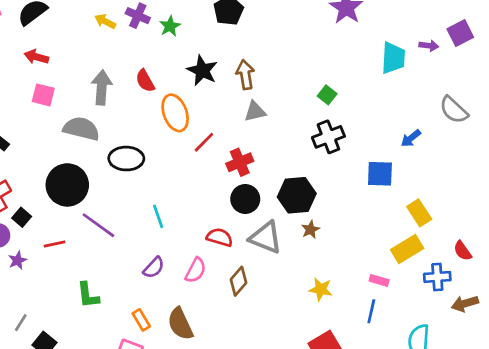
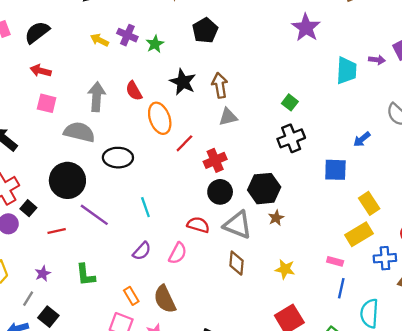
purple star: (17, 260) -> (43, 274), moved
brown diamond: (238, 281) -> (236, 263), moved, turned -35
blue line: (371, 311) -> (341, 288), moved

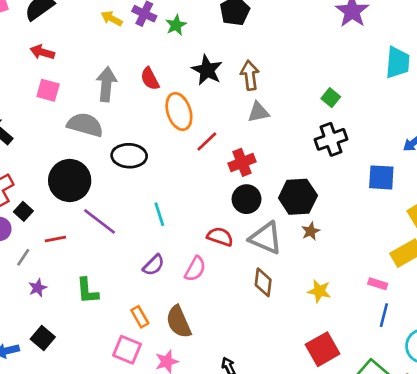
gray line: (28, 299) -> (23, 257), moved

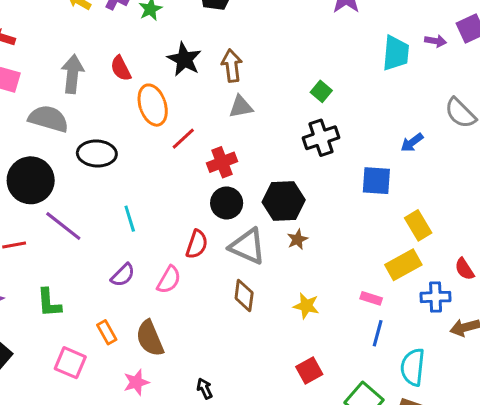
red semicircle: (220, 237) -> (197, 244), turned 90
red square: (323, 349) -> (309, 370), size x0.7
pink square: (127, 350) -> (70, 363), moved

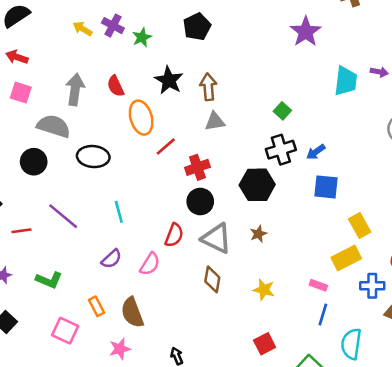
blue arrow: (412, 143) -> (316, 152), moved
black circle: (31, 180) -> (34, 162), moved, size x0.7
black hexagon: (284, 201) -> (257, 185), moved
green L-shape: (49, 303) -> (49, 280), turned -65

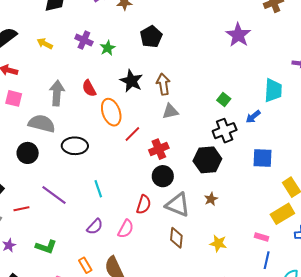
yellow arrow: (83, 29) -> (45, 44), moved
cyan trapezoid: (346, 81) -> (273, 90), moved
blue arrow: (316, 152) -> (253, 117), moved

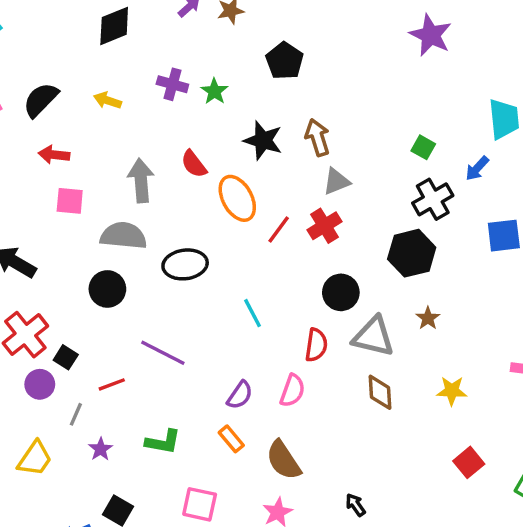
red cross: (159, 149) -> (324, 226), moved
cyan line: (98, 189) -> (252, 313), moved
orange rectangle: (85, 265) -> (231, 439), moved

